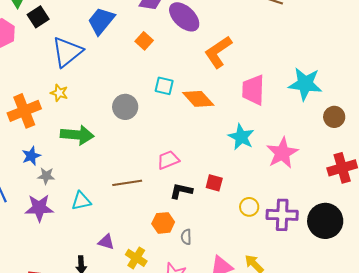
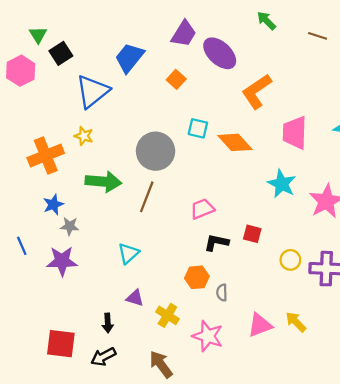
gray circle: (125, 107) -> (156, 151), size x1.4
brown line: (127, 183) -> (147, 197), moved, turned -60
cyan triangle: (81, 201) -> (128, 253), moved, turned -30

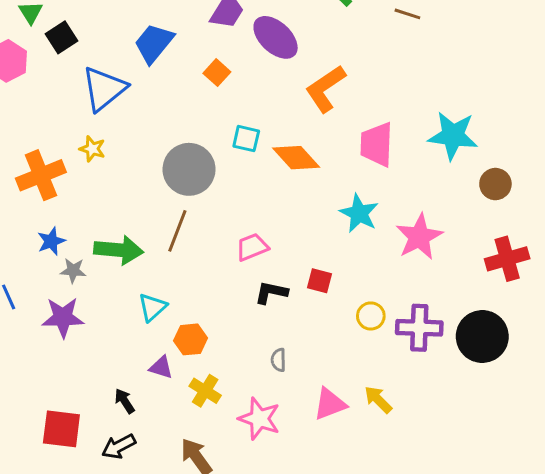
green arrow: (103, 182) -> (119, 250), moved
orange hexagon: (197, 277) -> (190, 339), moved
black arrow: (108, 323) -> (125, 401), turned 150

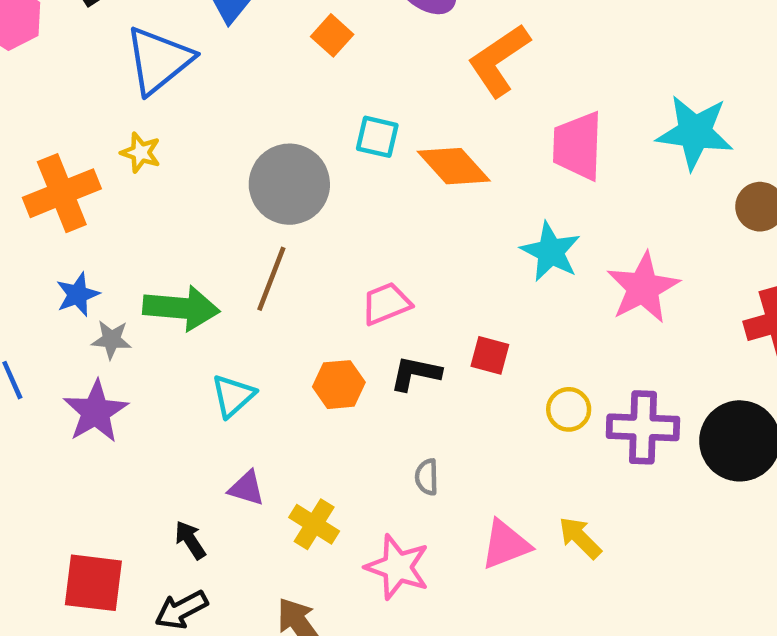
purple star: (63, 317) -> (96, 412), turned -30
orange hexagon: (190, 339) -> (339, 385), moved

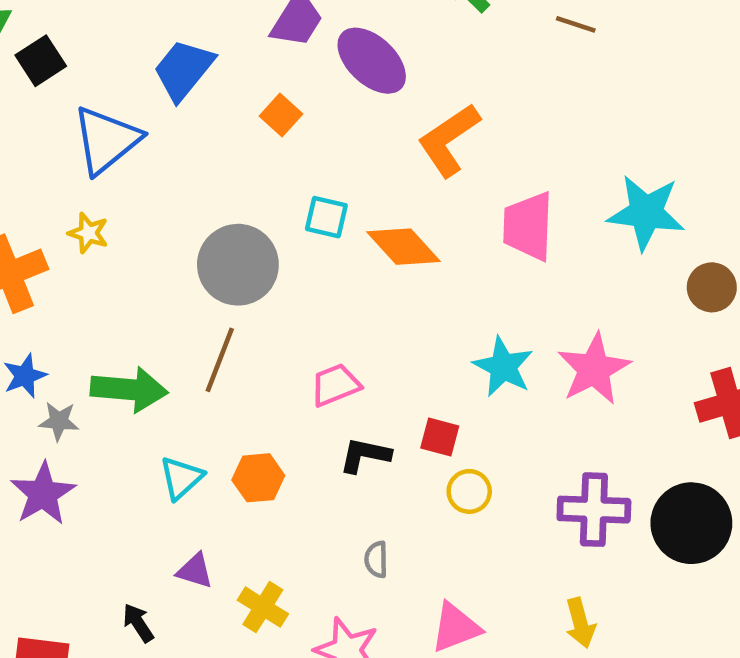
cyan star: (551, 252) -> (503, 367), moved
orange hexagon: (339, 385) -> (258, 478), moved
yellow circle: (569, 409) -> (469, 491), moved
yellow arrow: (580, 538) -> (580, 623), moved, turned -150

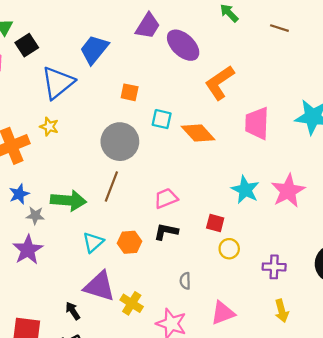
orange square: (281, 115) -> (130, 92), moved, turned -30
black L-shape: (365, 455) -> (166, 232), moved
purple cross: (594, 510) -> (274, 267), moved, size x0.7
purple triangle: (195, 571) -> (100, 286), size x1.8

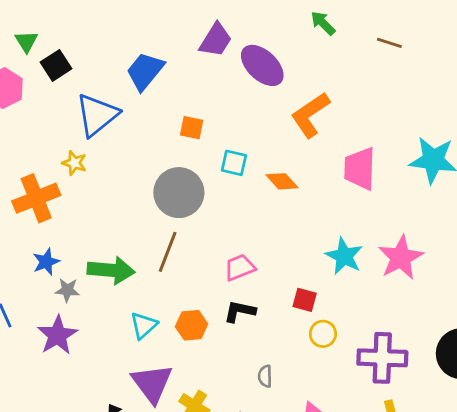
yellow star: (49, 127) -> (74, 163), moved
orange diamond: (198, 133) -> (282, 181), size x0.7
purple cross: (274, 267) -> (382, 358), size x1.6
purple triangle: (100, 286) -> (152, 383), turned 36

